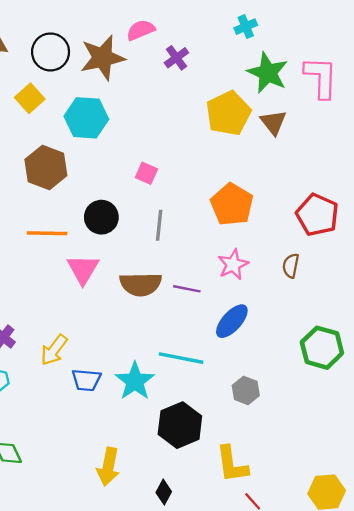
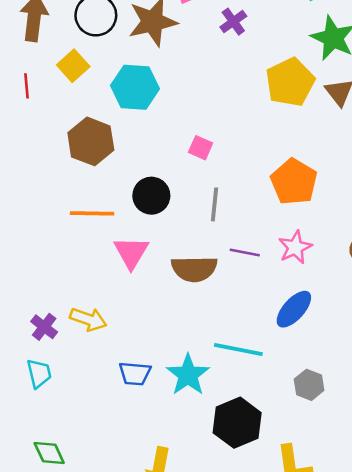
purple line: (187, 289) -> (245, 252), moved
yellow arrow: (54, 350) -> (88, 319), moved, turned -108

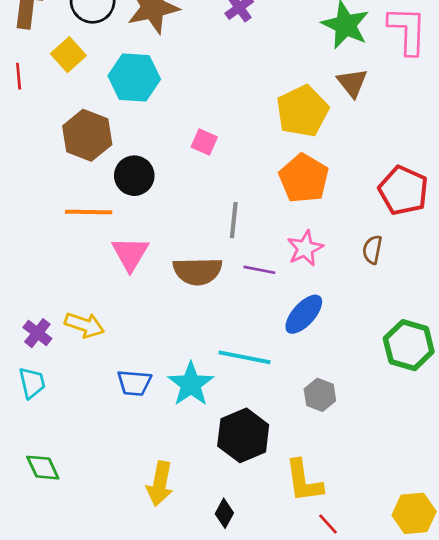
yellow pentagon: (290, 82) -> (302, 111), moved
black circle: (151, 196) -> (134, 176), moved
gray line: (214, 204) -> (234, 220), moved
purple line: (245, 252) -> (259, 270), moved

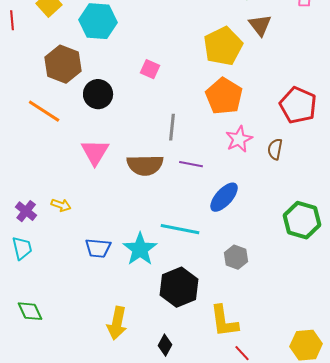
orange line: (89, 212) -> (44, 111), moved, turned 32
pink star: (305, 248) -> (239, 139), moved
yellow arrow: (84, 325) -> (61, 205), size x0.7

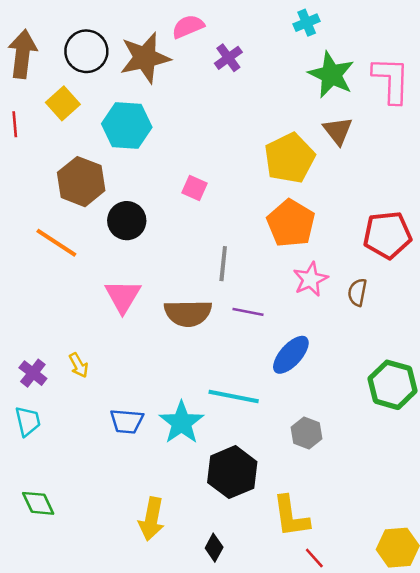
red pentagon: (298, 105) -> (387, 235), turned -30
yellow arrow: (61, 205) -> (79, 365), turned 42

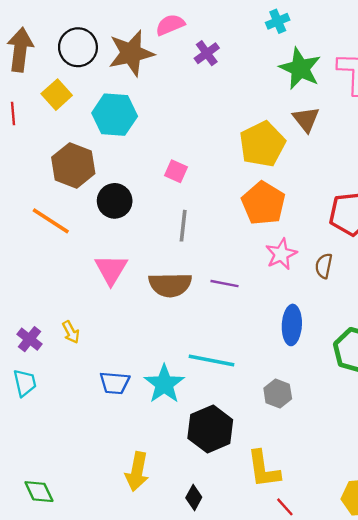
gray line: (223, 264) -> (183, 226), moved
blue ellipse: (291, 355) -> (292, 325), moved, turned -39
green diamond: (38, 503) -> (39, 492), moved

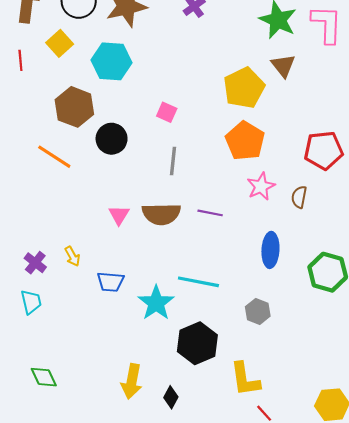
pink triangle: (111, 269) -> (119, 215), moved, size x0.7
blue trapezoid: (115, 383) -> (110, 282), moved
green diamond: (39, 492) -> (44, 377), moved
black diamond: (194, 497) -> (171, 397), moved

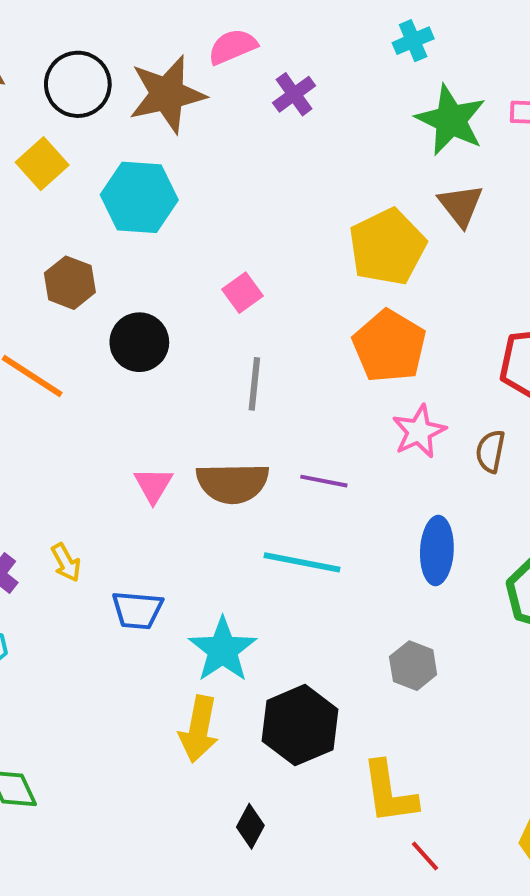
brown hexagon: (74, 107) -> (70, 283), size x0.7
pink square: (167, 112) -> (242, 293), turned 30
cyan line: (198, 282) -> (302, 562), moved
yellow arrow: (132, 381) -> (199, 729), moved

